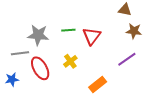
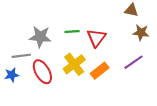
yellow cross: (70, 61) -> (74, 64), size x1.5
blue star: (12, 79) -> (12, 75), moved
orange rectangle: (98, 84) -> (100, 71), moved

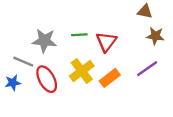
gray line: (21, 56) -> (23, 62), turned 30

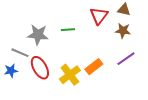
brown star: (155, 36) -> (123, 31), moved
red triangle: (106, 42) -> (99, 16), moved
yellow cross: (82, 71) -> (70, 75), moved

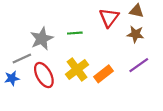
gray star: (38, 35) -> (42, 39), turned -30
gray line: (20, 53) -> (22, 58), turned -48
yellow cross: (70, 75) -> (77, 69), moved

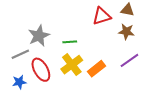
red triangle: (109, 18) -> (102, 16), turned 36
green line: (75, 33) -> (70, 42), moved
blue star: (12, 78) -> (19, 82), moved

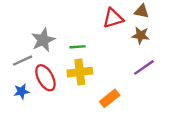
yellow cross: (72, 65) -> (80, 72), turned 30
orange rectangle: (97, 69) -> (110, 98), moved

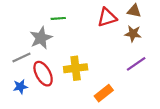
green line: (78, 47) -> (58, 18), moved

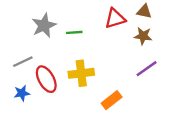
green line: (58, 18) -> (74, 32), moved
gray star: (41, 38) -> (44, 25), moved

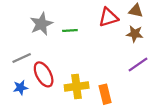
yellow cross: (81, 73) -> (77, 87), moved
orange rectangle: (112, 100) -> (105, 94), turned -66

